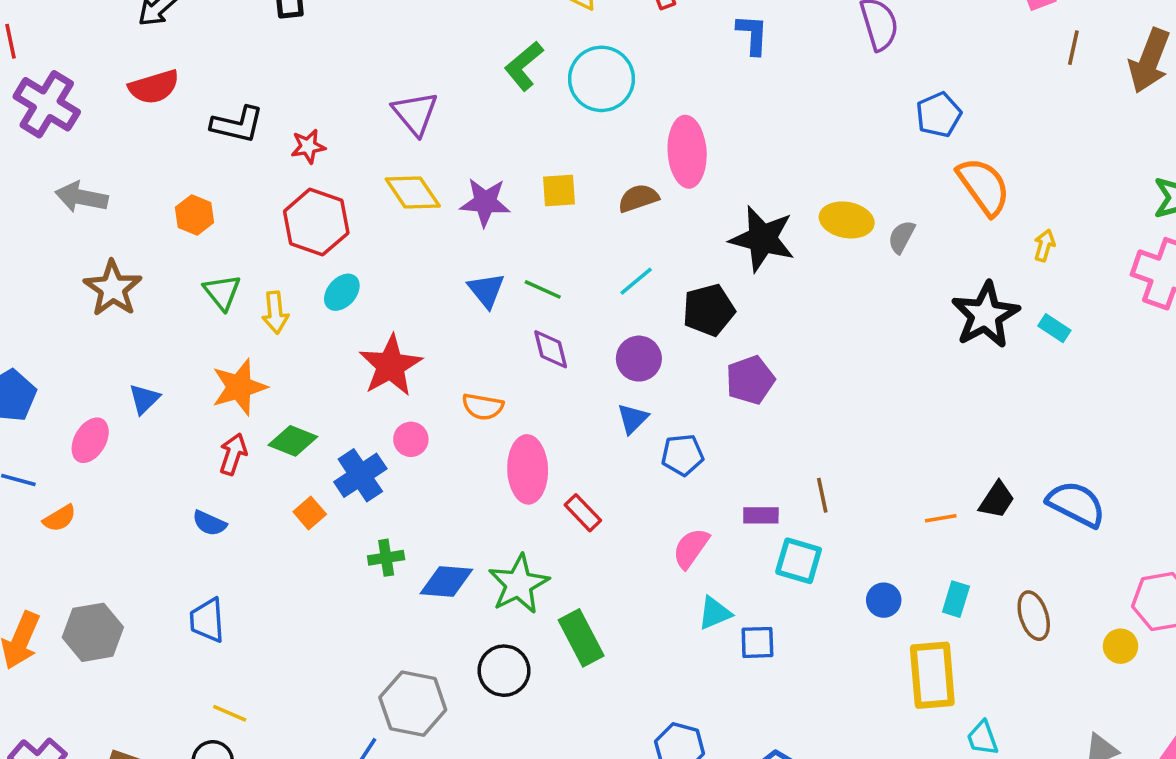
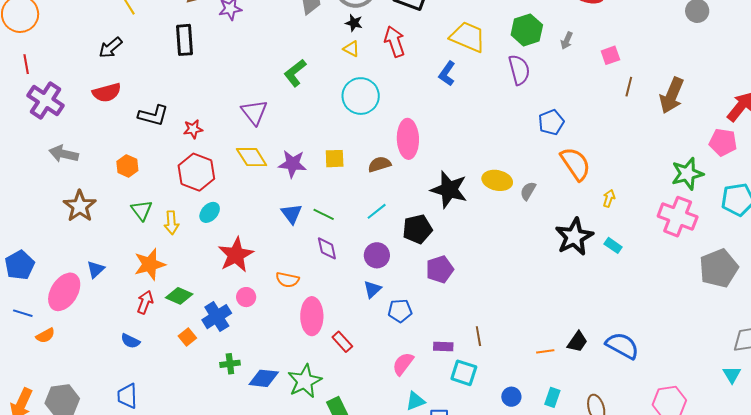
blue L-shape: (752, 34) -> (447, 74), turned -150
green L-shape: (524, 66) -> (295, 73), moved
pink ellipse: (90, 440) -> (64, 292), size x1.5

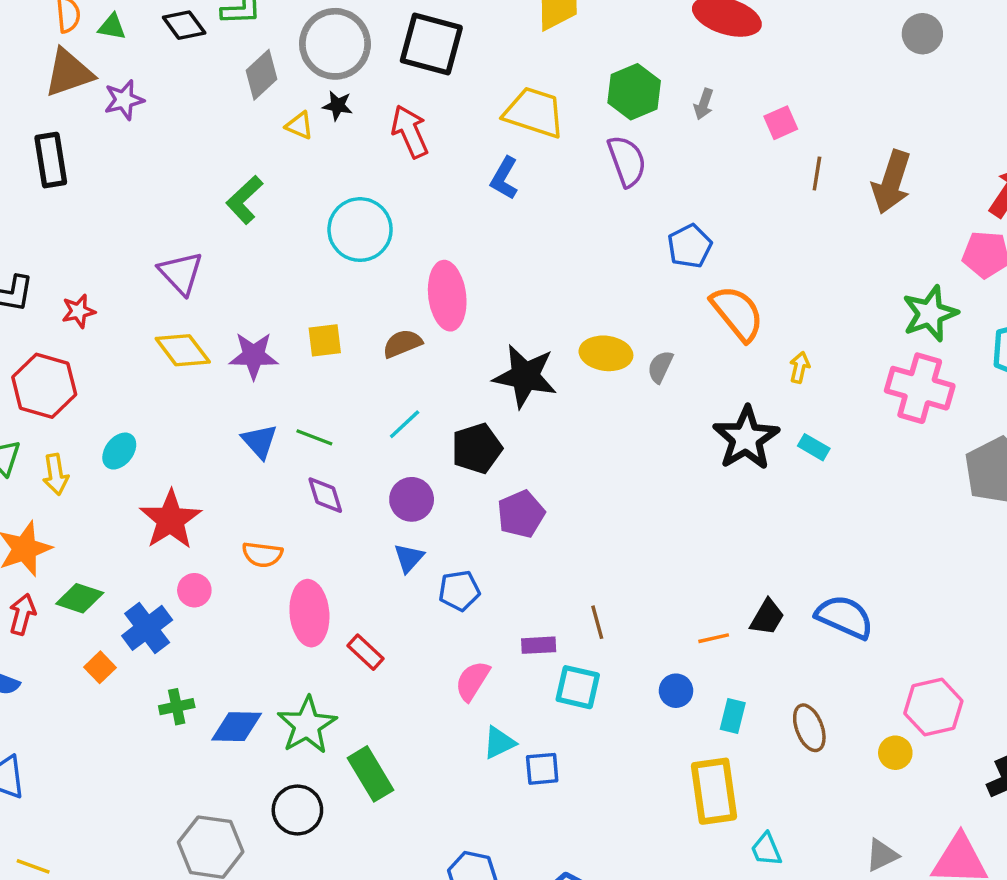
yellow triangle: (351, 49) -> (299, 125), moved
red hexagon: (196, 172) -> (44, 386), moved
blue circle: (511, 397) -> (676, 691), moved

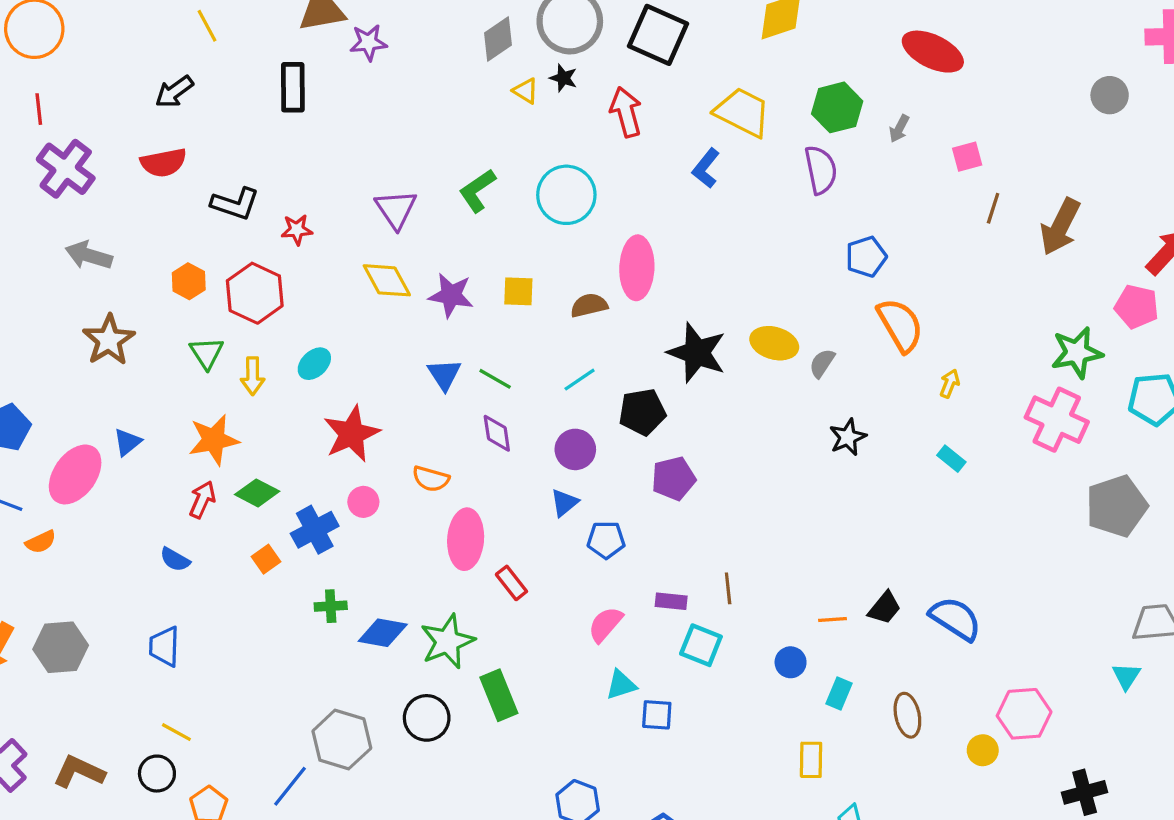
green L-shape: (244, 200) -> (477, 191), moved
black star: (746, 438) -> (848, 437), moved, size x0.6
yellow rectangle: (714, 791) -> (811, 760), size x0.6

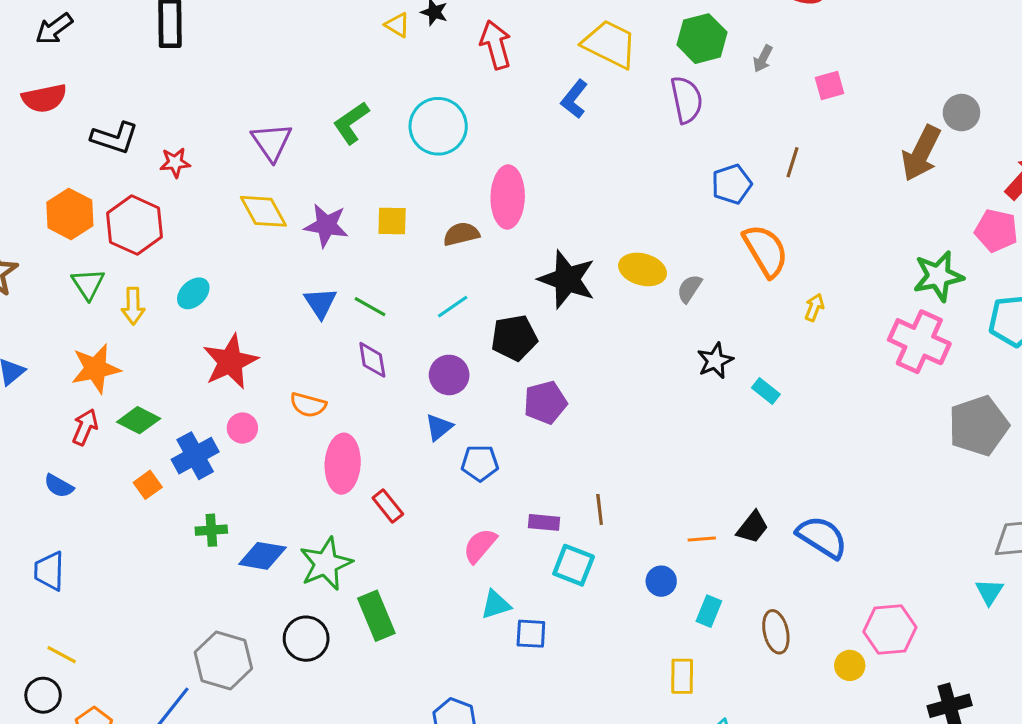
gray circle: (1110, 95) -> (961, 113), moved
brown line: (993, 208) -> (792, 162), moved
orange hexagon: (189, 281) -> (70, 214), size x1.4
cyan rectangle: (951, 459) -> (766, 391), moved

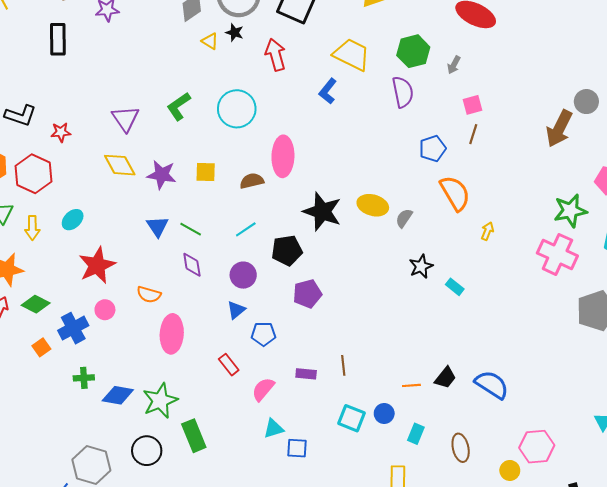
pink square: (829, 86) -> (473, 105), moved
red rectangle: (388, 506) -> (229, 365), moved
cyan square: (574, 565) -> (351, 418), moved

